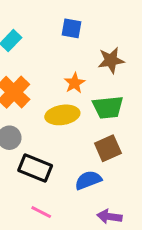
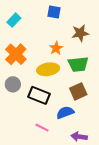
black rectangle: (35, 168) -> (39, 95), moved
pink line: (41, 212) -> (42, 128), moved

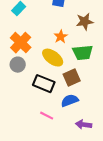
yellow ellipse: (48, 69) -> (53, 58), turned 45
gray circle: (13, 84) -> (18, 65), moved
brown square: (78, 91) -> (72, 78), moved

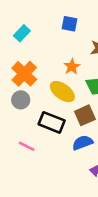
pink line: (47, 116) -> (27, 146), moved

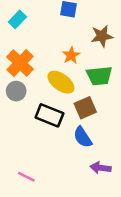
blue semicircle: (83, 143) -> (83, 137), turned -102
pink line: (27, 146) -> (26, 177), moved

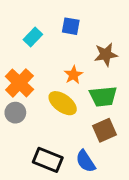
cyan rectangle: (17, 19) -> (33, 37), moved
brown square: (85, 108) -> (104, 130), moved
black rectangle: (49, 115) -> (48, 160), moved

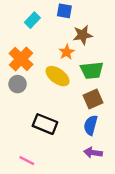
brown star: (106, 55) -> (83, 35), moved
blue semicircle: (86, 161) -> (91, 125), moved, turned 48

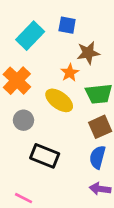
cyan rectangle: (32, 20) -> (30, 36), size x1.5
gray circle: (18, 84) -> (23, 120), moved

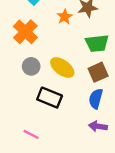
orange star: (70, 73) -> (65, 17), moved
yellow ellipse: (59, 100) -> (62, 68), moved

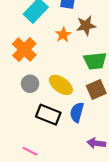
blue semicircle: (96, 99) -> (77, 112), moved

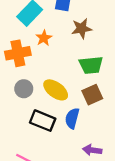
orange star: (63, 35) -> (44, 38), moved
orange cross: (24, 49) -> (18, 53), turned 35

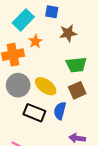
gray circle: (24, 89) -> (18, 85), size x1.5

